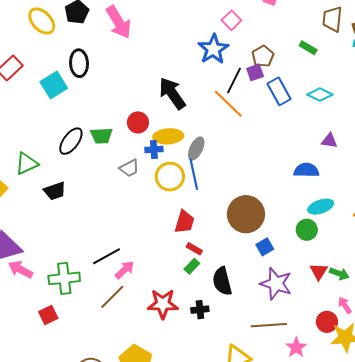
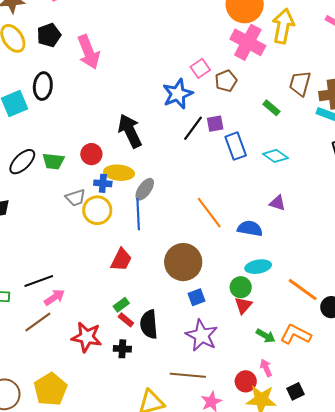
brown pentagon: (263, 56) -> (226, 81), moved
orange line: (228, 104) -> (209, 213), moved
yellow circle: (170, 177) -> (97, 210), moved
red rectangle: (194, 249) -> (126, 320), moved
red triangle: (319, 271) -> (243, 305), moved

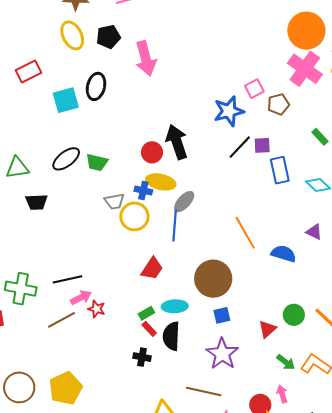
red circle: (91, 154) -> (152, 152), moved
cyan ellipse: (258, 267) -> (175, 306), moved
green circle: (241, 287) -> (294, 315), moved
red star: (87, 337) -> (97, 309), moved, size x0.6

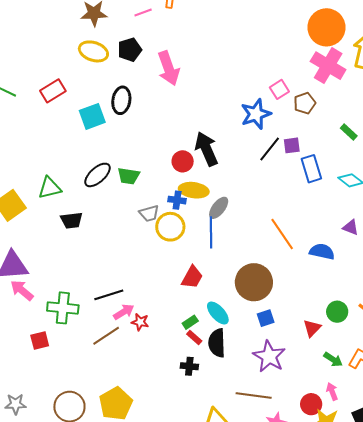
yellow ellipse: (72, 35) -> (93, 51), turned -40
cyan ellipse: (175, 306) -> (218, 313), turned 55

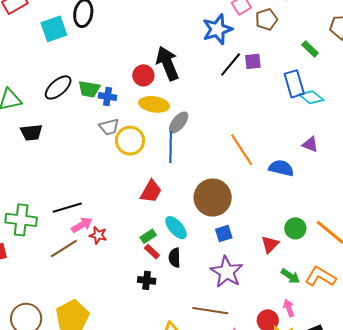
blue rectangle: (311, 169) -> (294, 84), moved
blue cross: (177, 200) -> (108, 97), moved
black semicircle: (217, 343) -> (175, 258), size x0.7

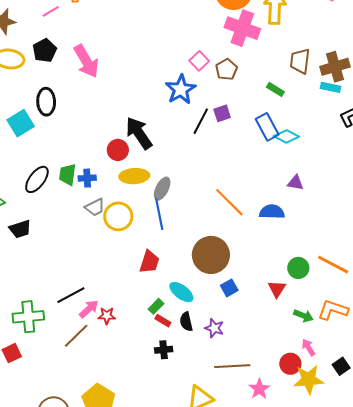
green trapezoid: (89, 89) -> (68, 175), turned 100
purple star: (227, 272) -> (214, 328), moved, size x0.6

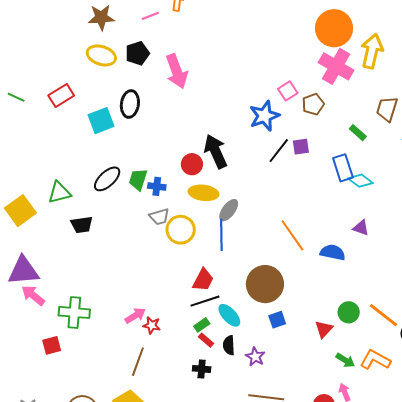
black line: (71, 295) -> (205, 301), moved
brown line: (76, 336) -> (138, 362), moved, turned -36

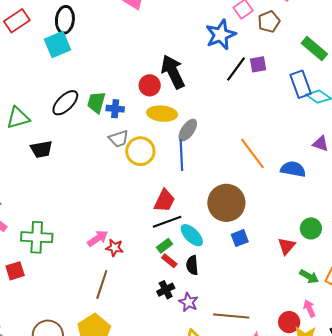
black ellipse: (130, 104) -> (65, 20), moved
green rectangle: (358, 133) -> (314, 49), size x1.5
purple star: (255, 357) -> (188, 302), moved
black cross: (202, 369) -> (166, 290), turned -30

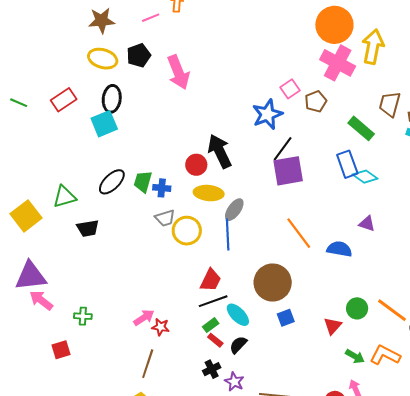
purple square: (258, 64) -> (288, 171), moved, size x1.8
green cross: (37, 237) -> (83, 316), size x0.6
black semicircle: (192, 265) -> (238, 345), turned 48

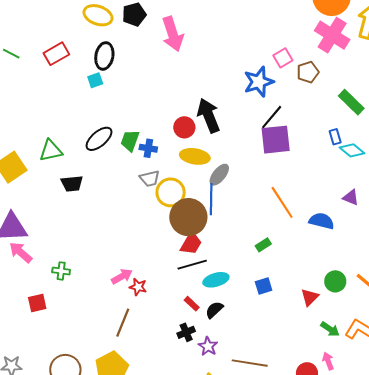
cyan square: (104, 124) -> (95, 80), size x0.6
blue rectangle: (347, 164) -> (335, 137), size x0.6
brown circle: (273, 283) -> (188, 217), moved
cyan ellipse: (238, 315) -> (216, 280), turned -65
green rectangle: (211, 325) -> (263, 245), moved

